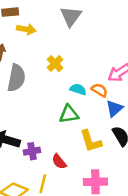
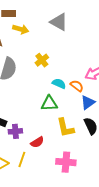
gray triangle: (71, 16) -> (59, 22), turned -42
red semicircle: (59, 162) -> (37, 142), turned -88

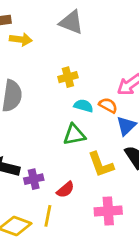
yellow cross: (42, 60) -> (68, 77), moved, turned 32

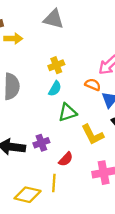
cyan semicircle: (83, 106) -> (55, 89), moved, turned 112
purple cross: (34, 179) -> (41, 143), moved

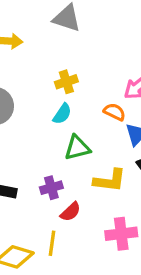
yellow L-shape: (93, 135) -> (110, 181), turned -60
purple cross: (41, 143) -> (51, 188), moved

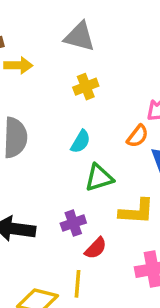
yellow cross: (66, 82) -> (86, 87), moved
orange semicircle: (115, 112) -> (138, 136), turned 105

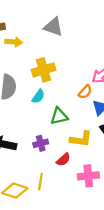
yellow cross: (86, 87) -> (44, 70), moved, size x1.5
cyan semicircle: (80, 142) -> (38, 96), moved
red semicircle: (96, 248) -> (63, 160), moved

